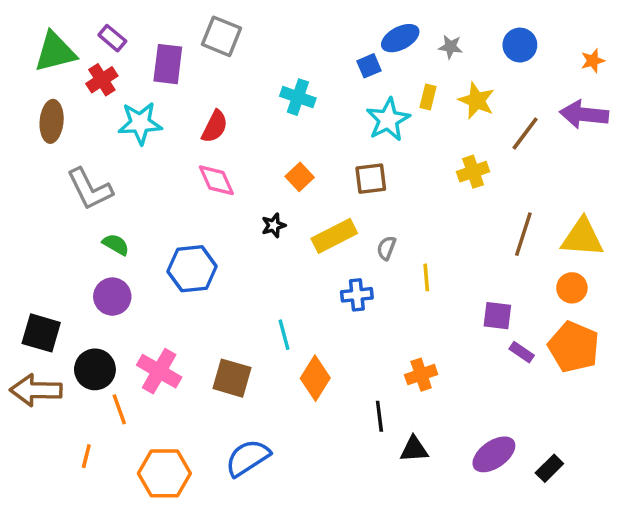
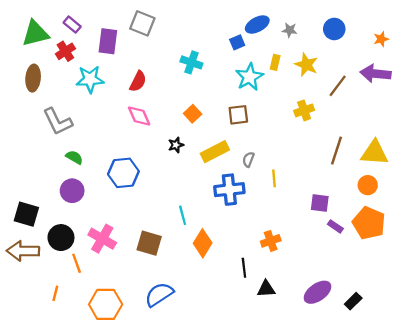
blue cross: (357, 295) -> (229, 190), size x1.5

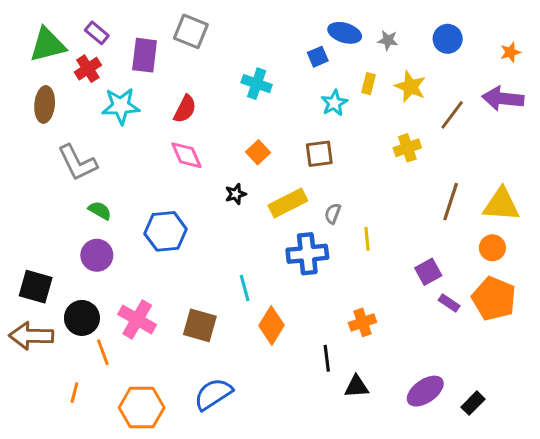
blue ellipse: (257, 25) -> (345, 33), turned 45
cyan star: (249, 77) -> (334, 103), size x0.7
purple square: (320, 203) -> (428, 272), turned -36

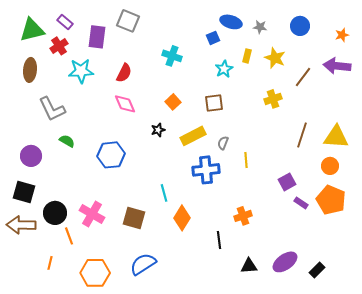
purple circle: (97, 255) -> (31, 156), moved
black triangle: (357, 387) -> (249, 266), moved

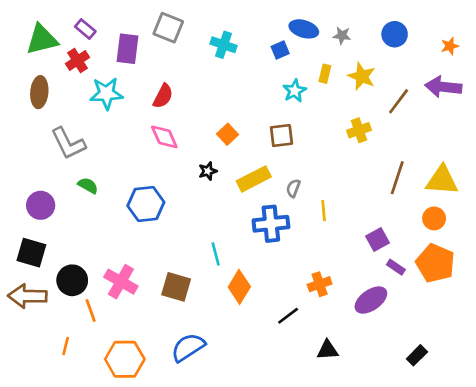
cyan cross: (172, 56) -> (224, 45), moved
black line: (219, 240) -> (288, 316), turned 60
purple ellipse: (285, 262) -> (371, 300), moved

